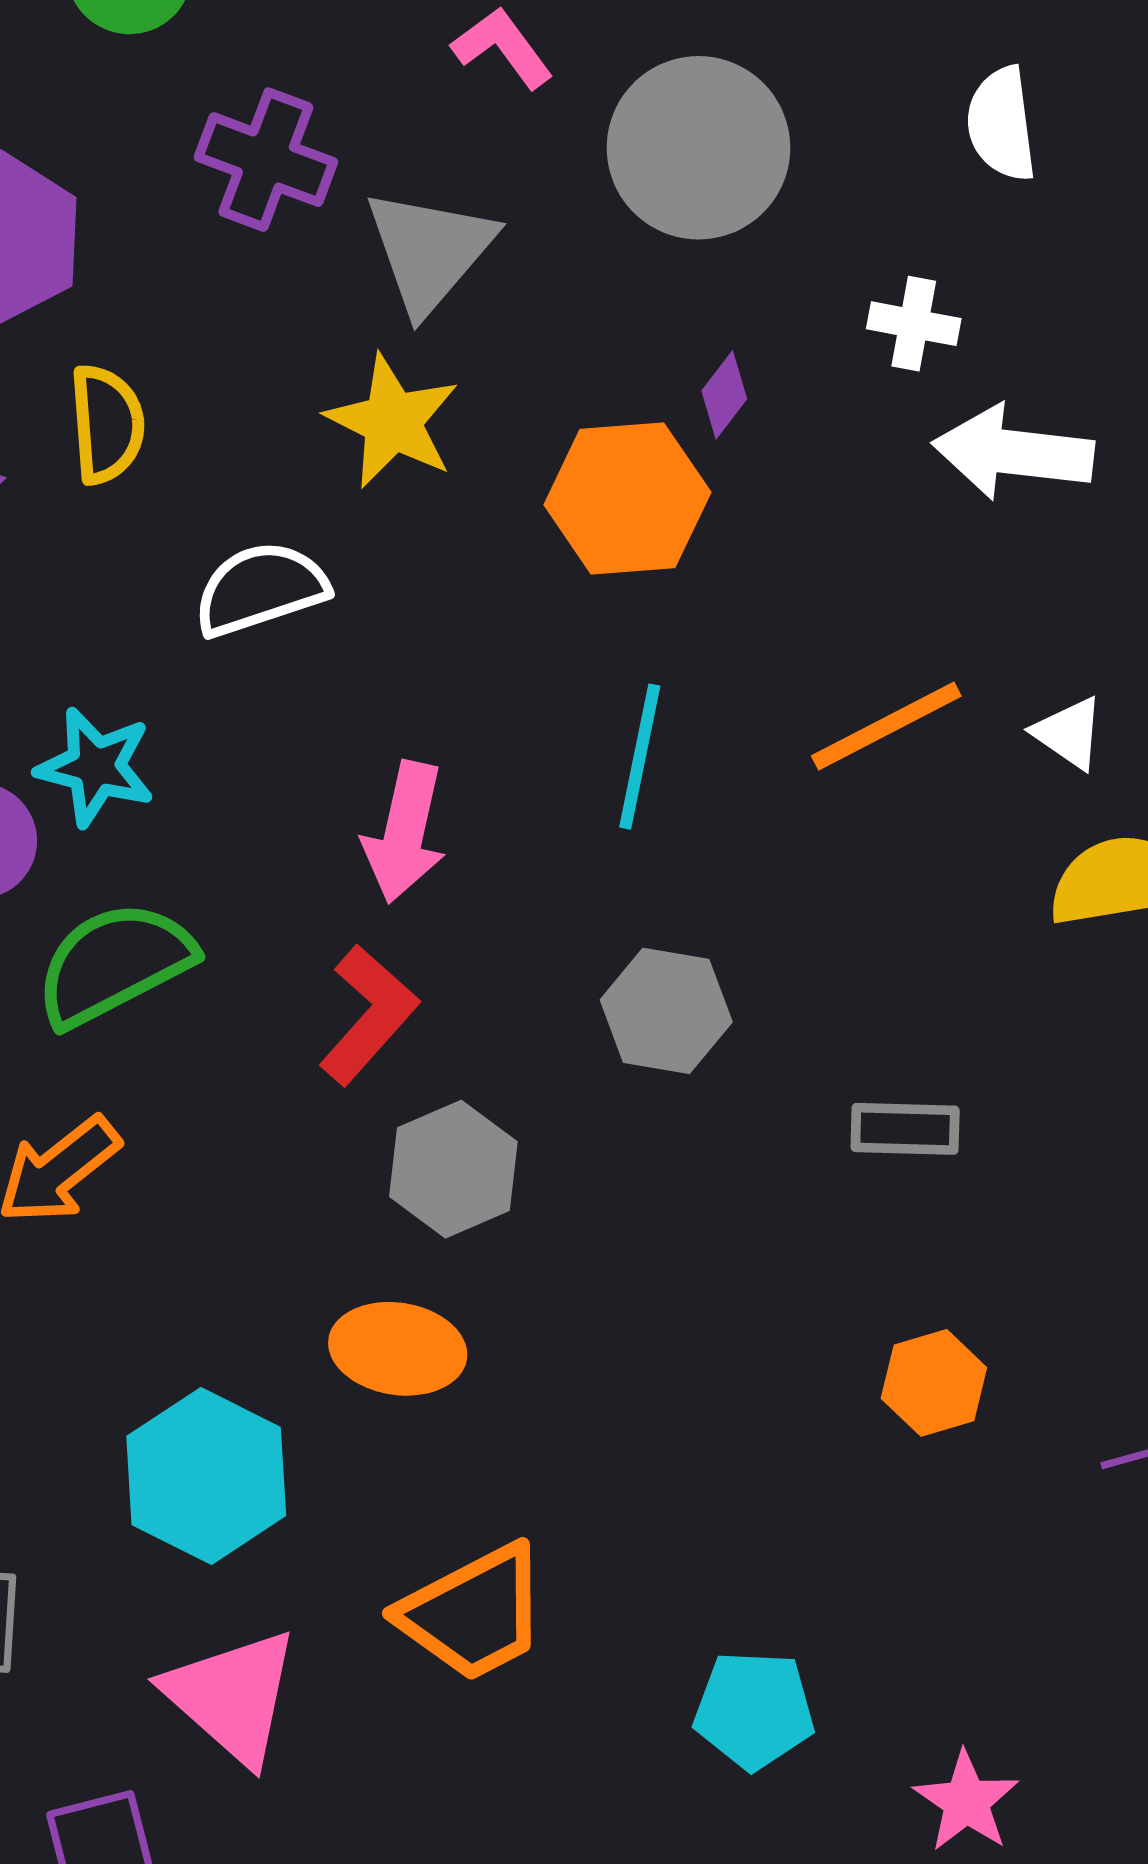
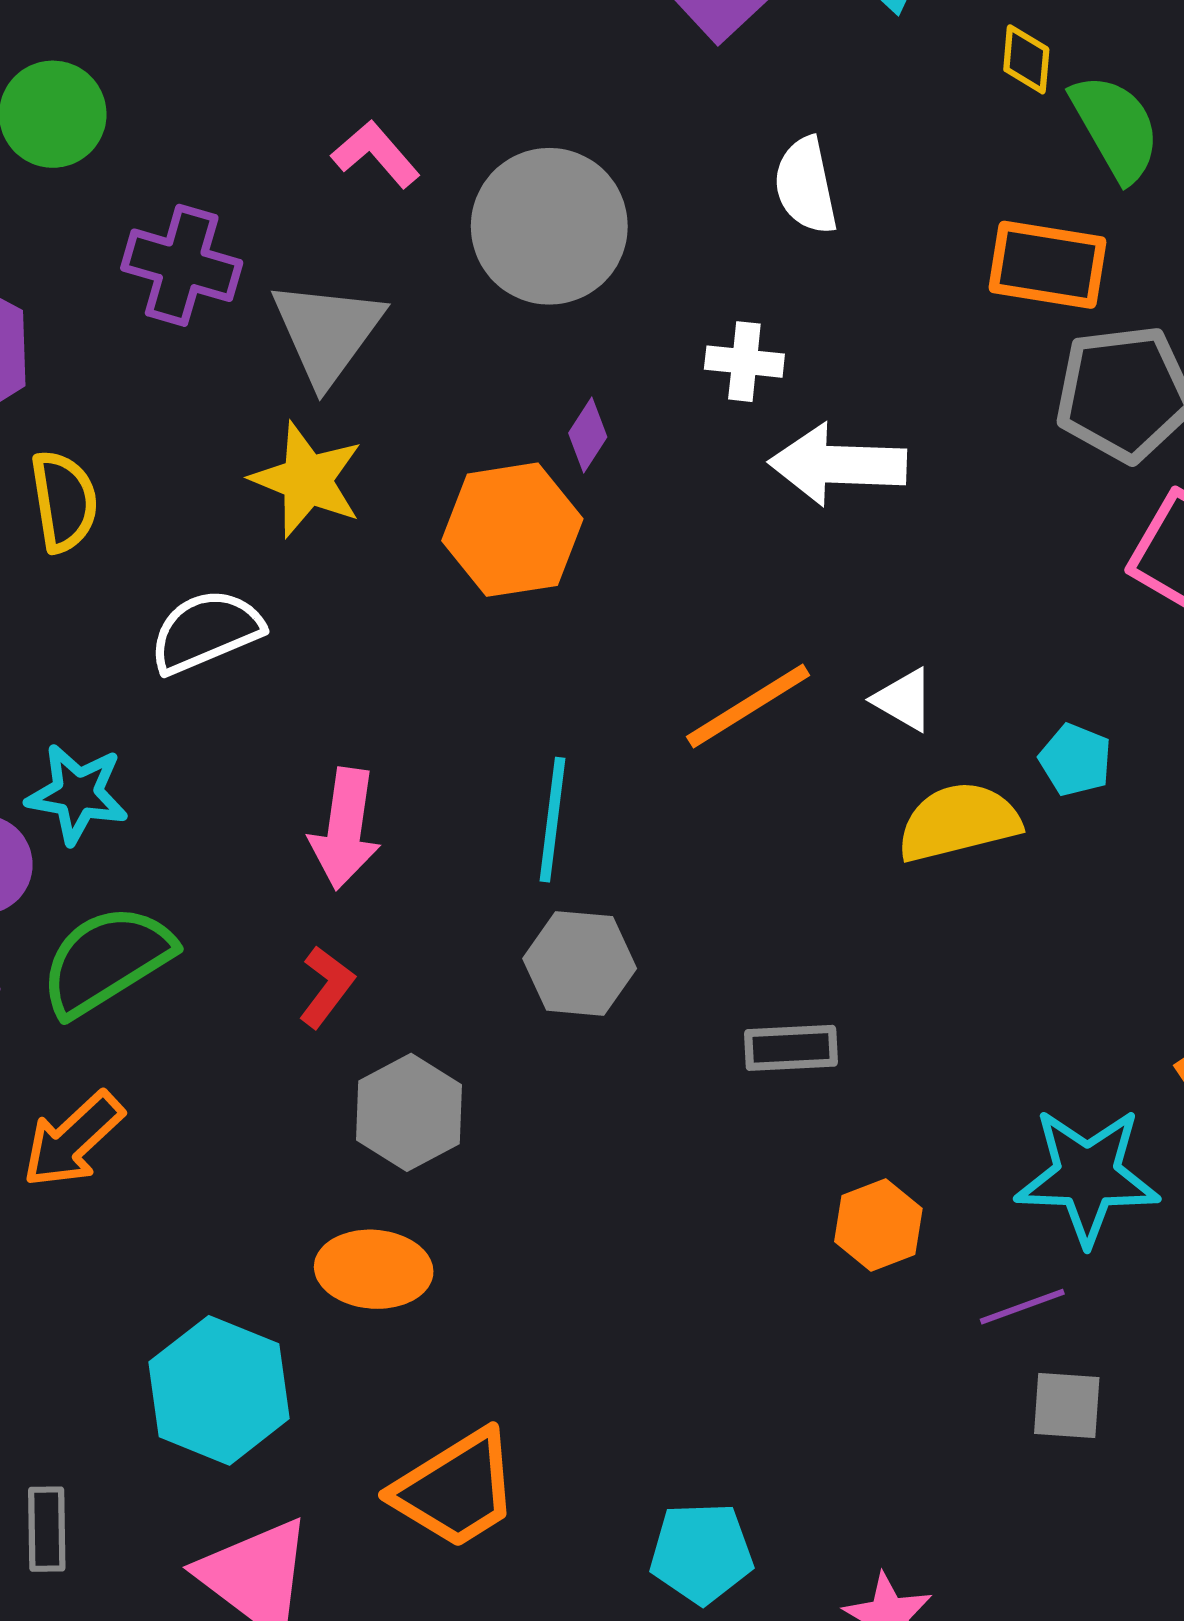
cyan line: (640, 757) -> (552, 820), moved
red L-shape: (369, 1015) -> (326, 987), size x0.7
orange hexagon: (934, 1383) -> (878, 1225), moved

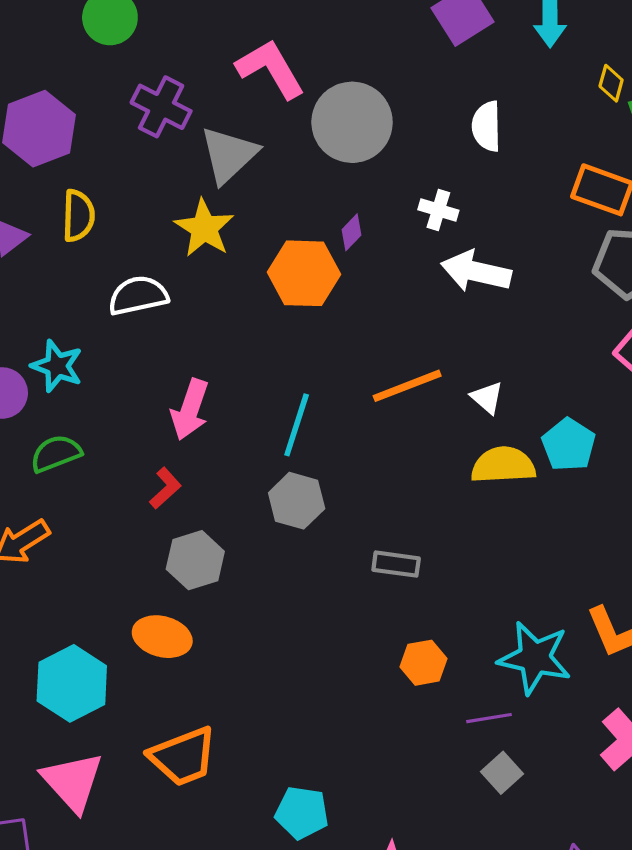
pink L-shape: (376, 154) -> (271, 69), size x1.6
cyan pentagon: (1075, 760) -> (569, 445), size x1.4
green semicircle: (106, 960) -> (56, 454), size x0.7
gray square: (1067, 1405) -> (502, 773), turned 33

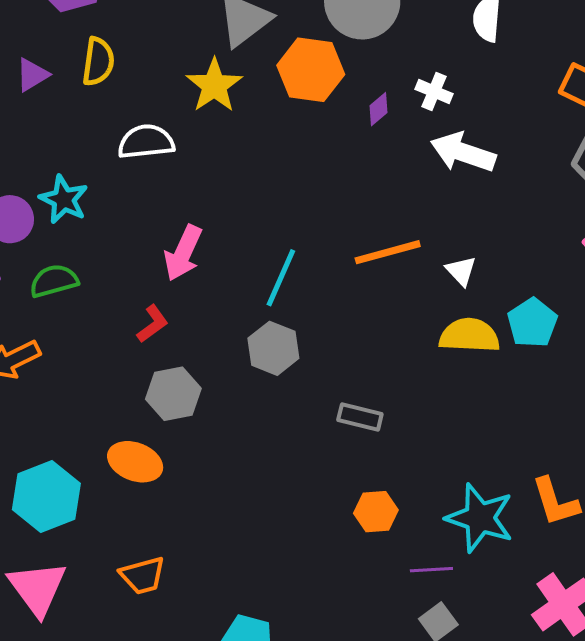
purple diamond: (352, 232) -> (379, 109), moved
orange hexagon: (304, 273) -> (311, 70), moved
orange trapezoid: (183, 757) -> (143, 575), size x0.7

